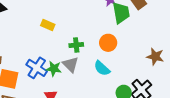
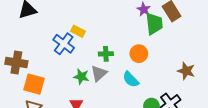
gray triangle: (71, 64) -> (99, 73), turned 30
blue cross: (37, 68) -> (64, 44), moved

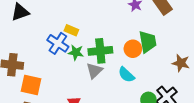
green trapezoid: (154, 24) -> (148, 42), moved
green cross: (106, 54) -> (100, 51), size x1.6
green star: (81, 77) -> (76, 52), moved

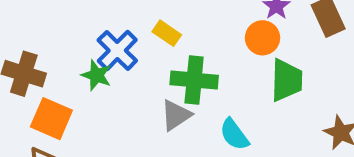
yellow rectangle: (71, 30) -> (167, 33), moved
orange circle: (133, 49) -> (263, 38), moved
green star: (76, 52) -> (96, 75), moved

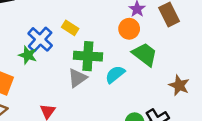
green trapezoid: (286, 80) -> (145, 54), turned -52
cyan semicircle: (234, 134) -> (115, 74), moved, turned 90

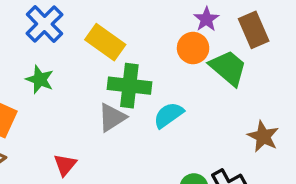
yellow rectangle: (70, 28) -> (105, 42), size x1.5
blue cross: (40, 39) -> (44, 24), moved
green trapezoid: (145, 54) -> (228, 68), moved

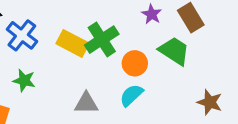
orange circle: (193, 48) -> (135, 63), moved
green cross: (129, 86) -> (102, 40), moved, turned -32
gray triangle: (112, 117) -> (86, 103), turned 40

